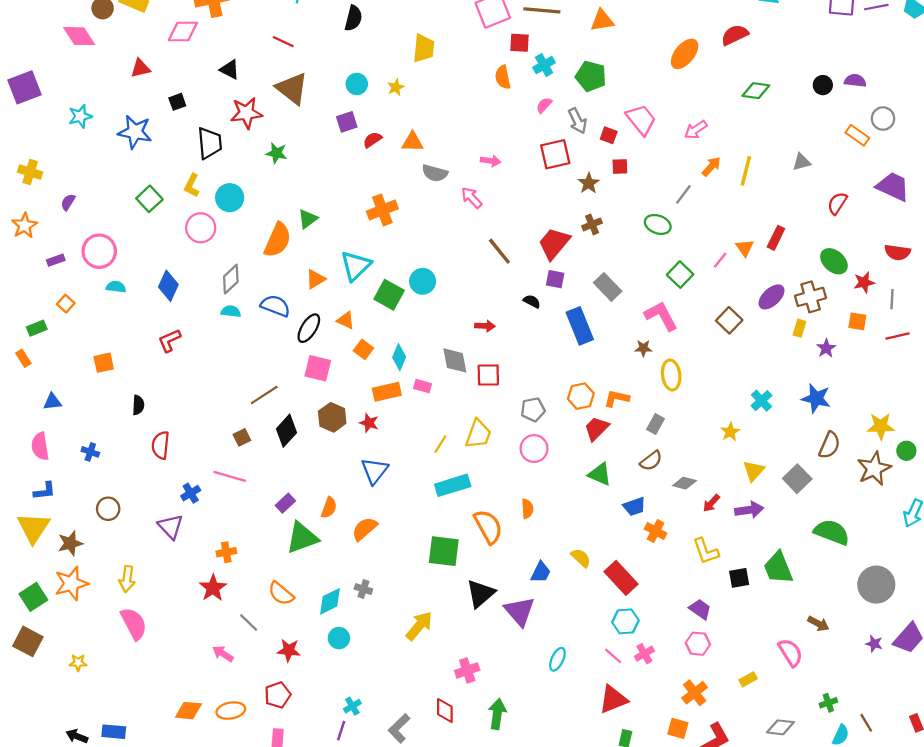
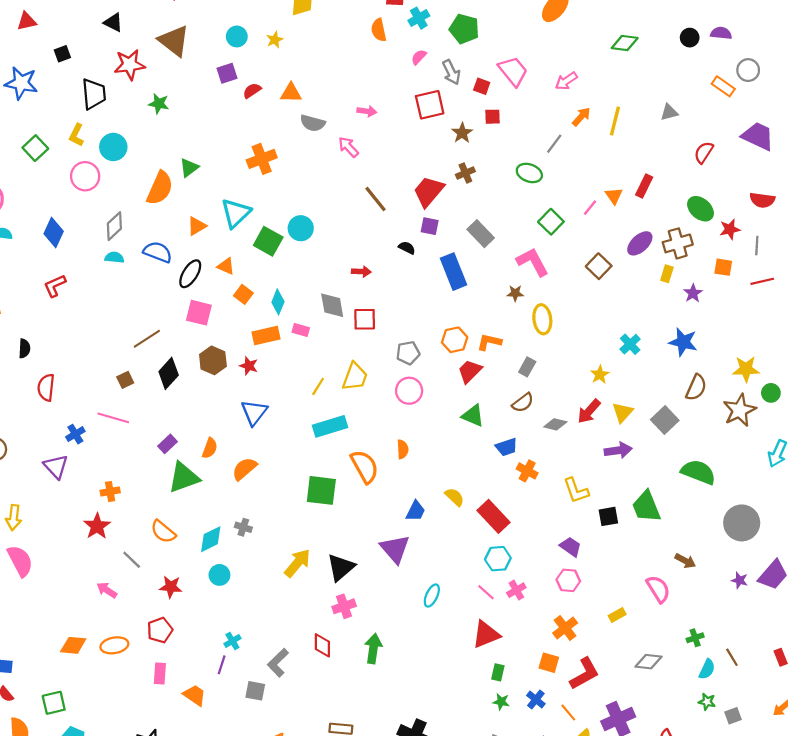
red arrow: (711, 503) -> (589, 411), moved, size x1.4
black triangle: (481, 593) -> (341, 567), moved

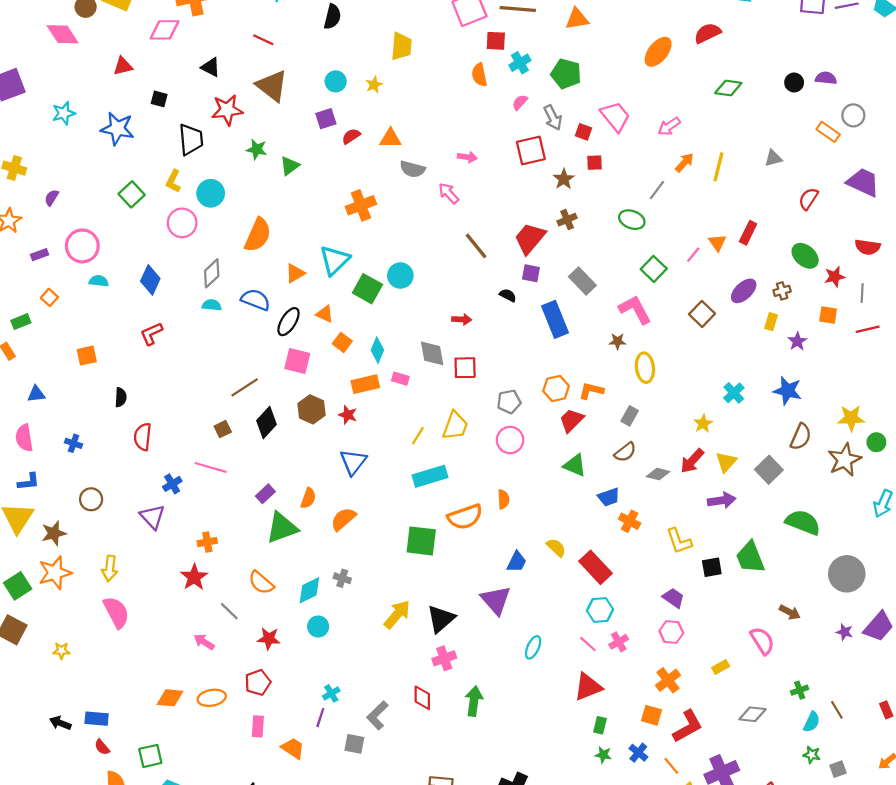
black square: (62, 54) -> (159, 99), turned 35
green triangle: (189, 168) -> (290, 166), moved
brown cross: (678, 243) -> (782, 291), size x0.6
orange semicircle: (365, 467) -> (465, 517), turned 100

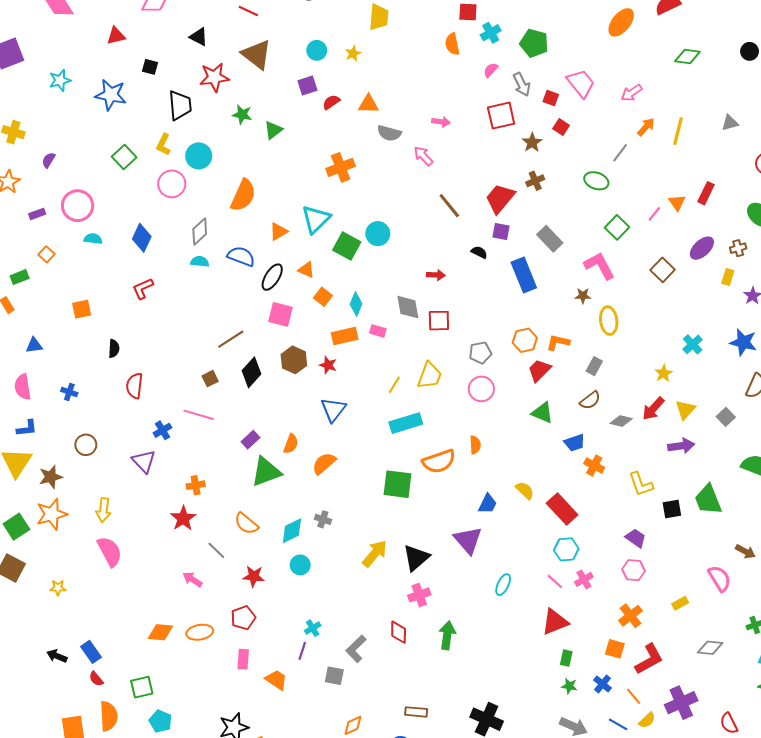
red square: (594, 163) -> (561, 127), turned 35
gray square: (769, 470) -> (726, 417), size x0.7
blue rectangle: (97, 719) -> (91, 652), turned 50

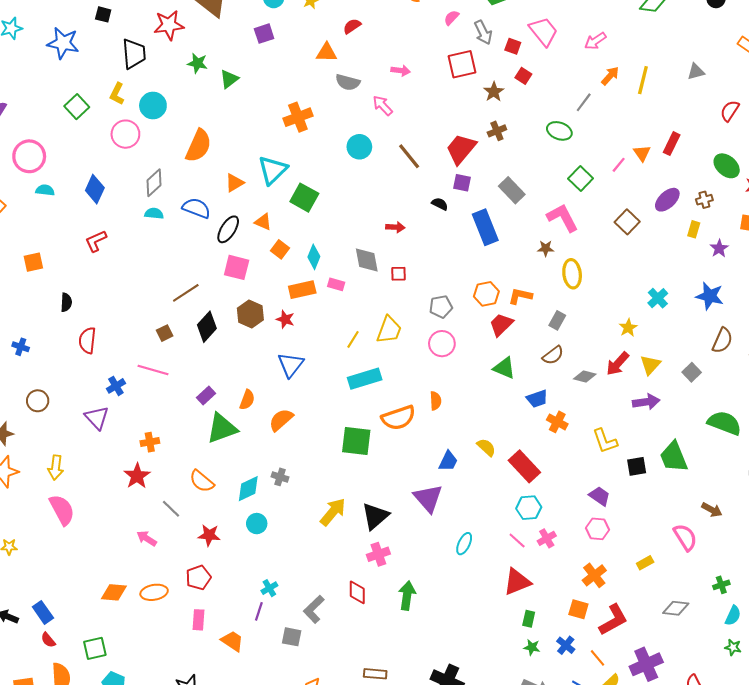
red semicircle: (331, 102) -> (352, 26), moved
cyan circle: (378, 234) -> (359, 147), moved
red square: (439, 321) -> (399, 274), size x0.7

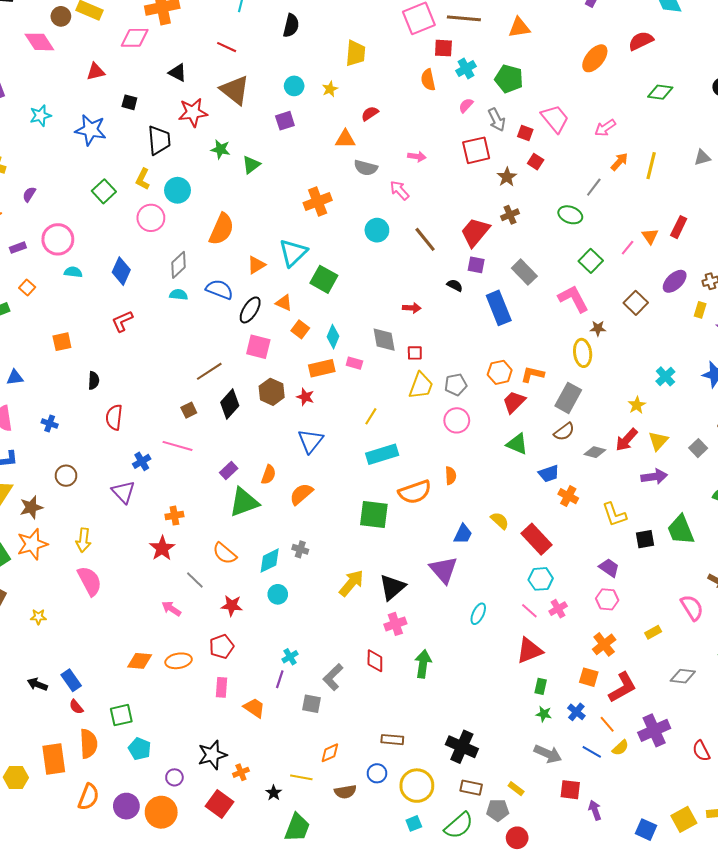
brown star: (546, 248) -> (598, 328), moved
gray rectangle: (557, 320) -> (568, 398), size x1.6
yellow trapezoid: (389, 330) -> (421, 386), moved

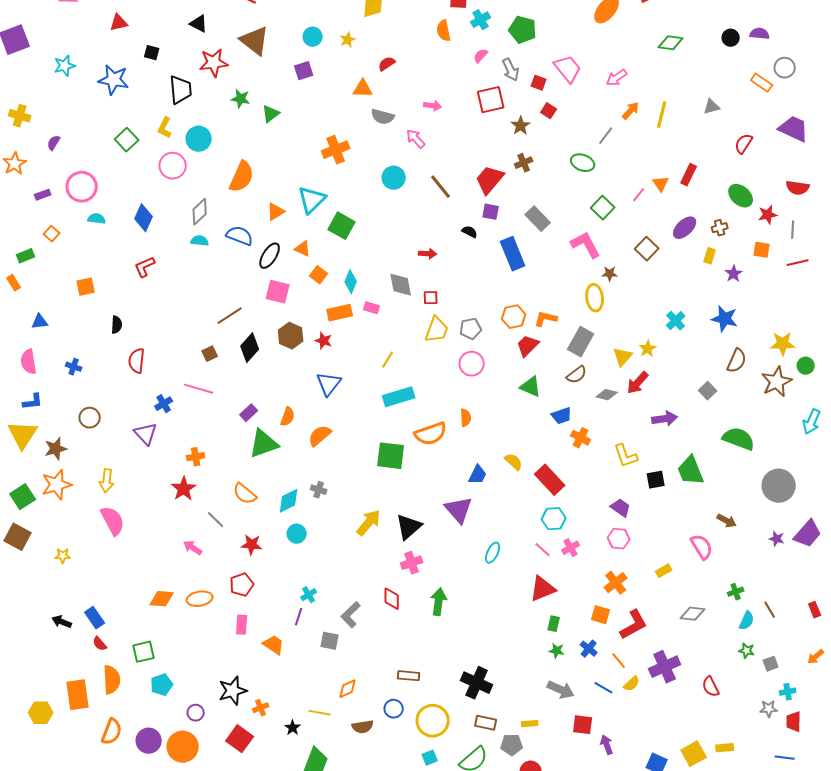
yellow triangle: (658, 441) -> (623, 357), moved
cyan pentagon: (140, 749) -> (162, 685), turned 30
yellow rectangle: (516, 789) -> (530, 724), turned -42

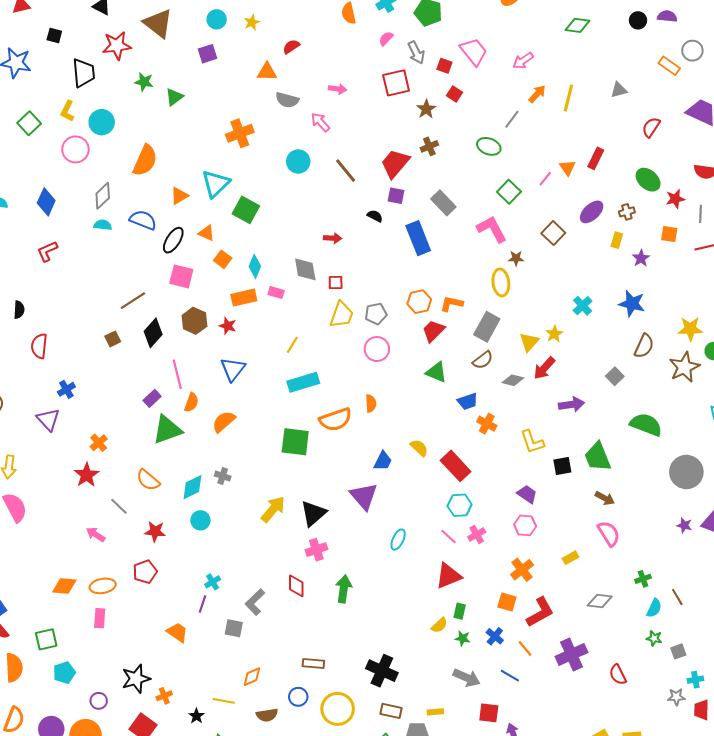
pink line: (199, 389) -> (177, 374), moved, turned 60
orange cross: (196, 457) -> (99, 443), turned -30
brown arrow: (727, 521) -> (605, 498), moved
pink rectangle: (242, 625) -> (100, 618), moved
yellow semicircle: (632, 684) -> (439, 625), moved

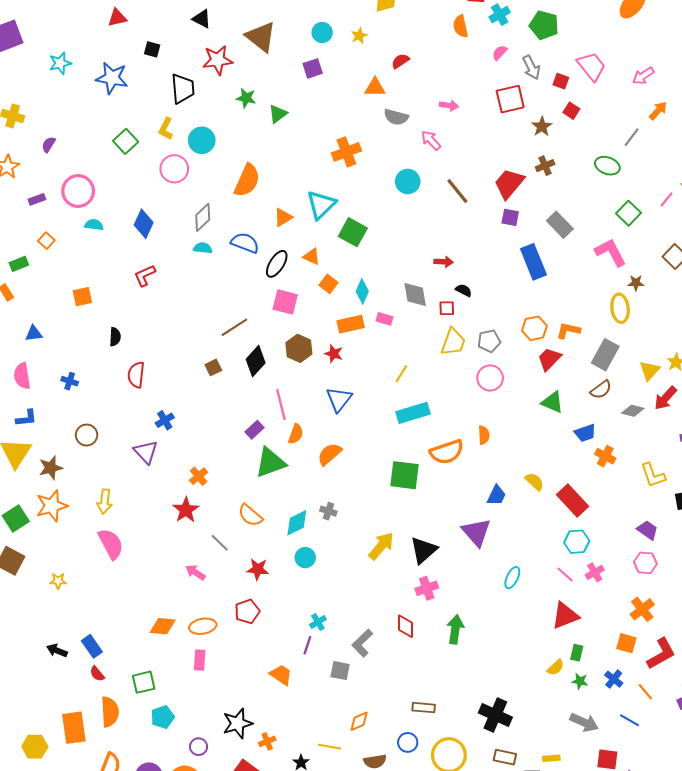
black semicircle: (375, 216) -> (464, 290), moved

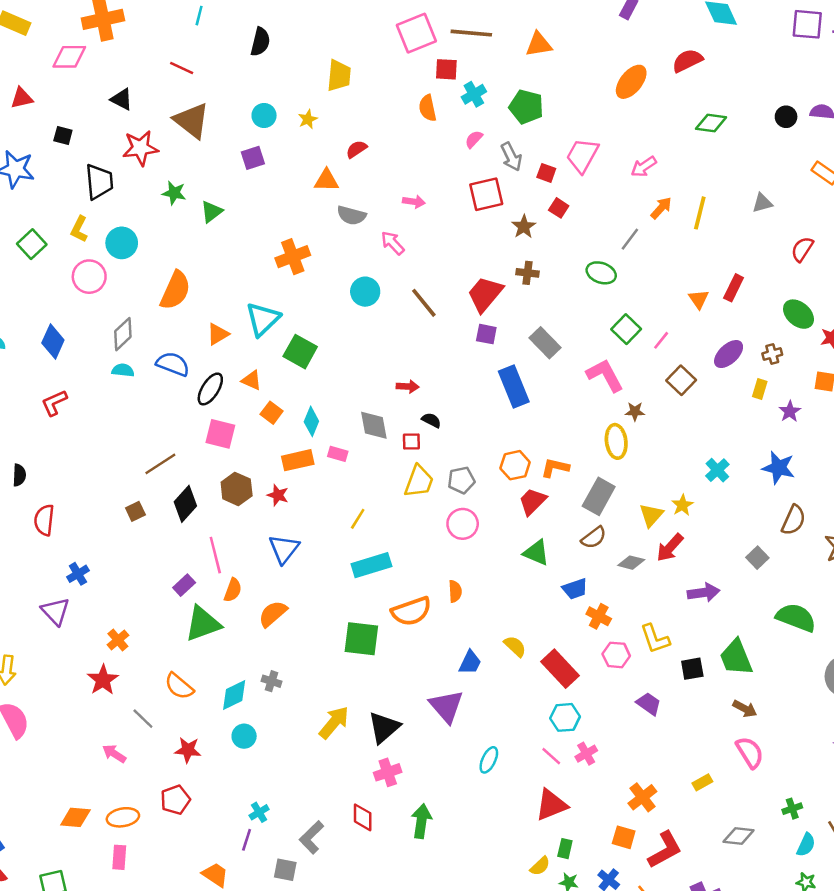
pink trapezoid: (592, 66) -> (582, 155), turned -112
brown cross: (545, 166) -> (528, 273), turned 30
pink line: (667, 199) -> (661, 340), moved
pink hexagon: (645, 563) -> (616, 655), moved

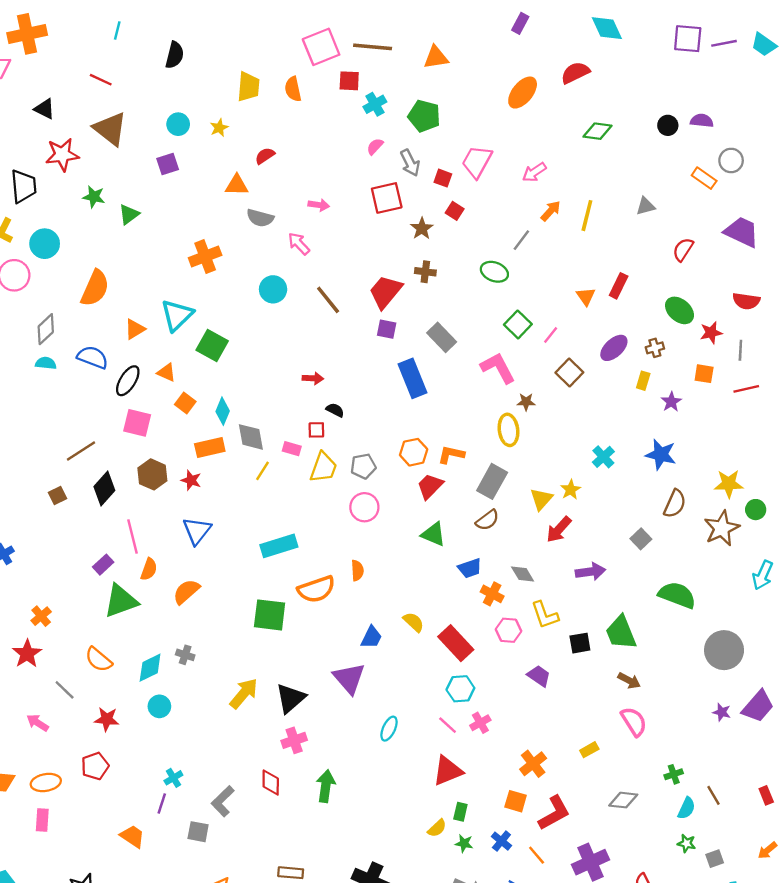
orange semicircle: (428, 108) -> (293, 89), moved
gray diamond: (374, 425) -> (251, 437), moved
pink rectangle: (338, 454) -> (292, 449), moved
yellow line: (358, 519) -> (262, 471), moved
gray diamond: (631, 563) -> (523, 574), moved, turned 45

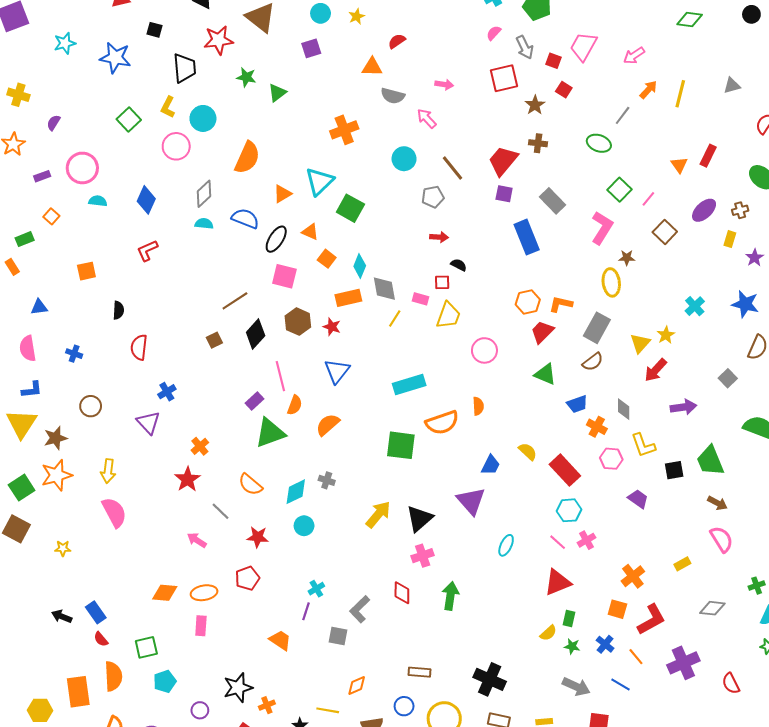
pink L-shape: (498, 368) -> (602, 228), turned 60
gray pentagon: (363, 466) -> (433, 197), moved
gray diamond: (523, 574) -> (624, 409), turned 30

